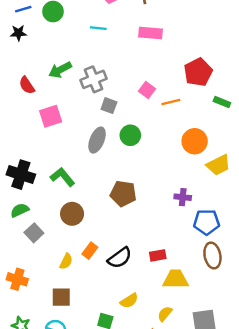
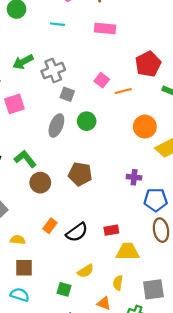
brown circle: (72, 214) -> (40, 183), moved
yellow semicircle: (66, 261) -> (18, 240), moved, turned -112
yellow semicircle: (165, 314) -> (118, 283), turned -32

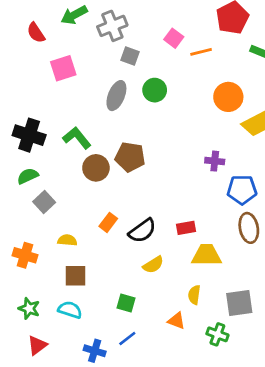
brown pentagon: (80, 174) -> (130, 157), moved
yellow semicircle: (86, 271) -> (153, 265), moved

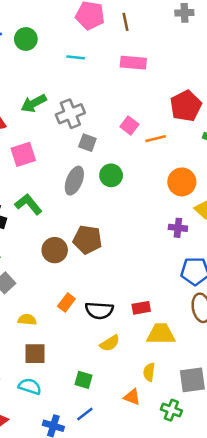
green L-shape: (77, 138) -> (28, 204), moved
purple cross: (215, 161) -> (178, 228), moved
black semicircle: (142, 231) -> (99, 310), turned 40

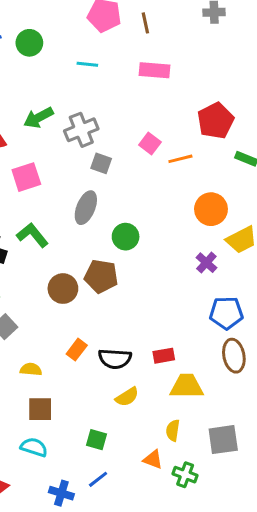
green circle: (111, 175) -> (126, 237), moved
purple cross: (178, 228) -> (206, 263), turned 36
green cross: (171, 410) -> (185, 475), moved

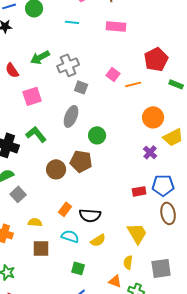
red rectangle: (164, 356) -> (139, 191), moved
yellow trapezoid: (187, 386) -> (137, 233), turned 60
cyan semicircle: (34, 447) -> (70, 236), moved

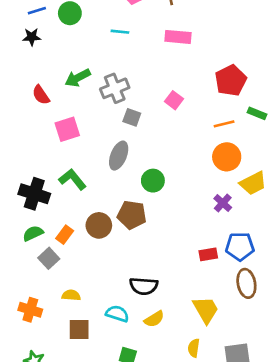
orange line: (133, 84) -> (224, 124), moved
orange rectangle: (65, 209) -> (65, 235), moved

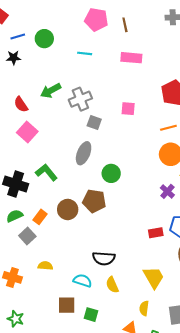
pink square: (174, 100) -> (128, 109), turned -32
pink square: (67, 129) -> (27, 132), moved, turned -30
yellow semicircle: (154, 319) -> (112, 285), turned 98
brown square: (79, 330) -> (67, 305), moved

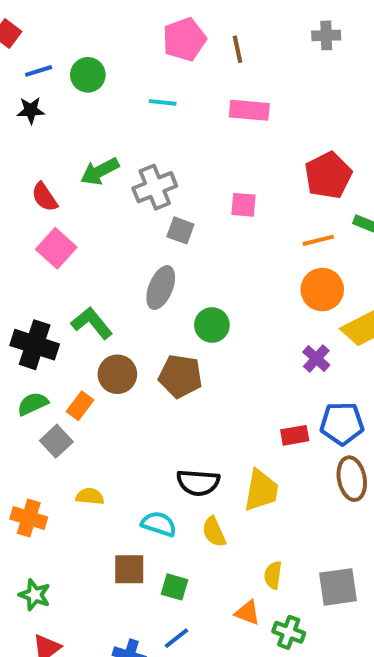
pink pentagon: (96, 19) -> (184, 39), turned -30
brown circle: (68, 209) -> (117, 374), moved
yellow trapezoid: (154, 277) -> (261, 490), moved, turned 40

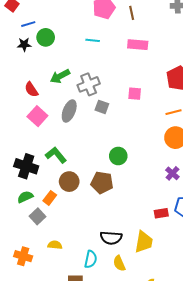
green circle: (88, 75) -> (46, 37), moved
gray ellipse: (161, 288) -> (69, 111), moved
cyan semicircle: (159, 524) -> (91, 259), turned 84

